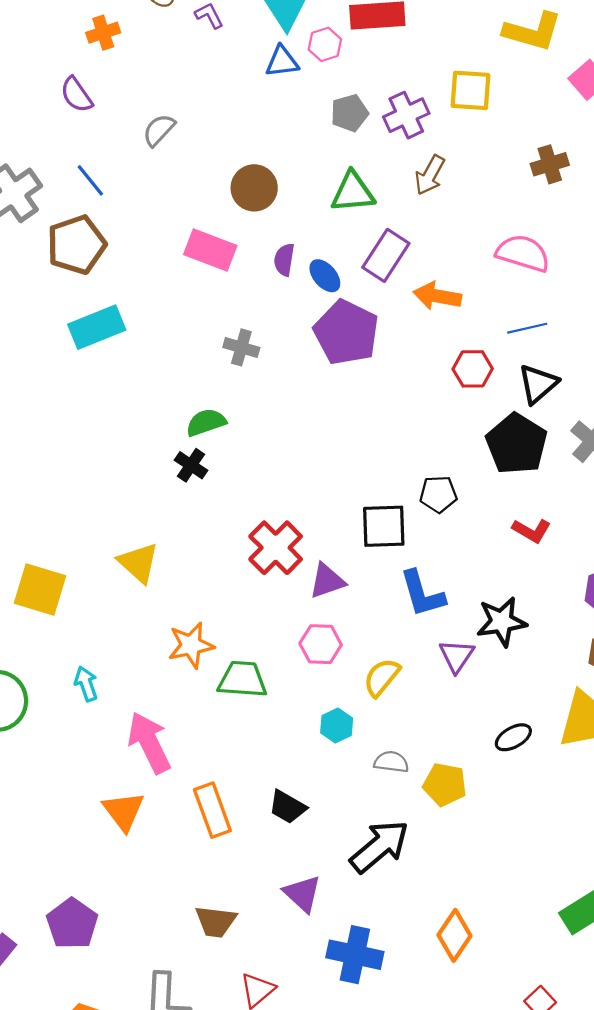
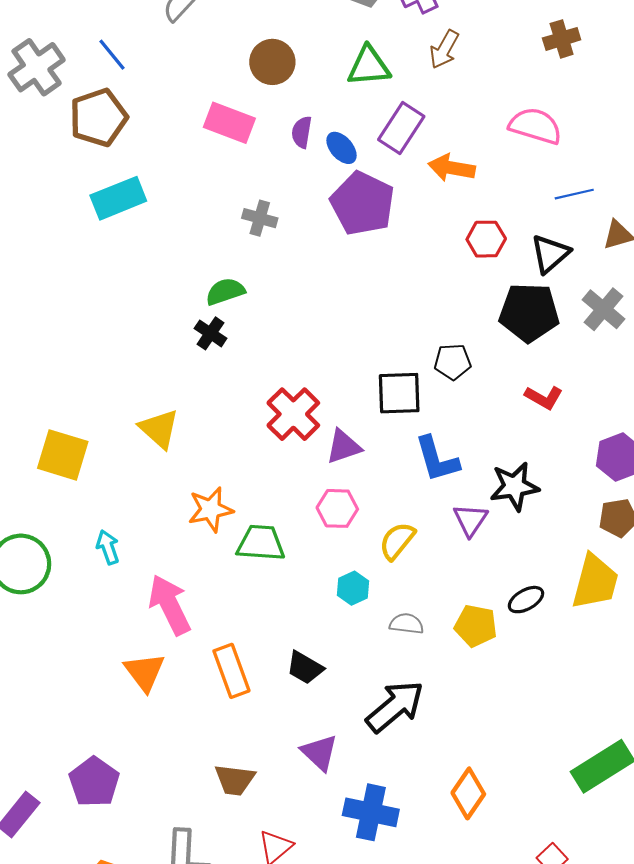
blue line: (527, 328) -> (574, 194), moved
black pentagon: (517, 444) -> (529, 312), turned -30
yellow pentagon: (445, 784) -> (476, 626), moved

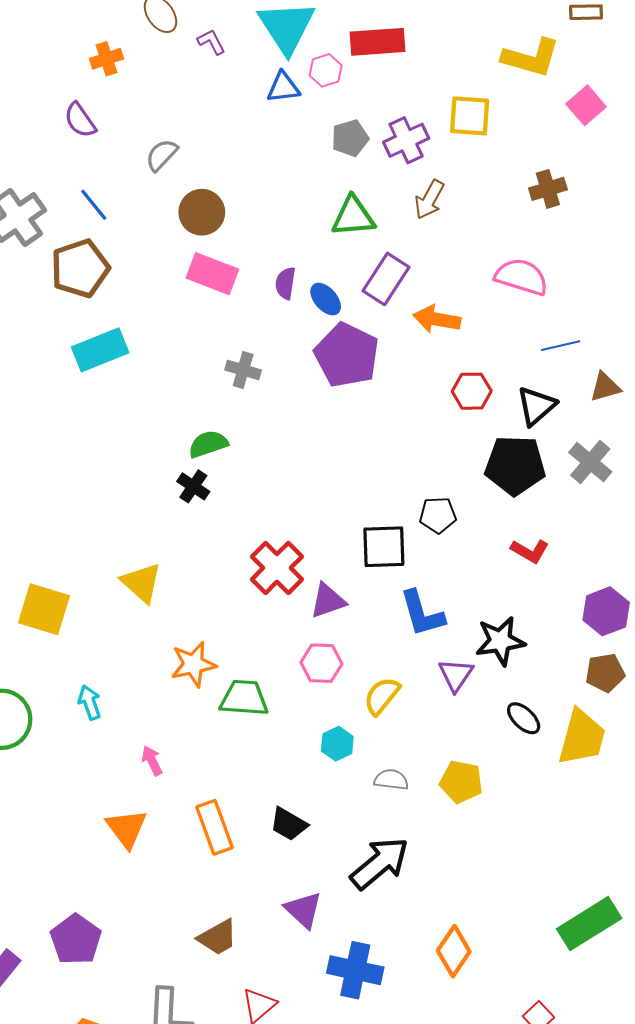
brown circle: (272, 62) -> (202, 212), moved
black ellipse: (526, 600) -> (524, 718), moved, turned 72
pink arrow: (170, 605) -> (152, 761), size x0.5
brown trapezoid: (235, 780) -> (218, 937), turned -36

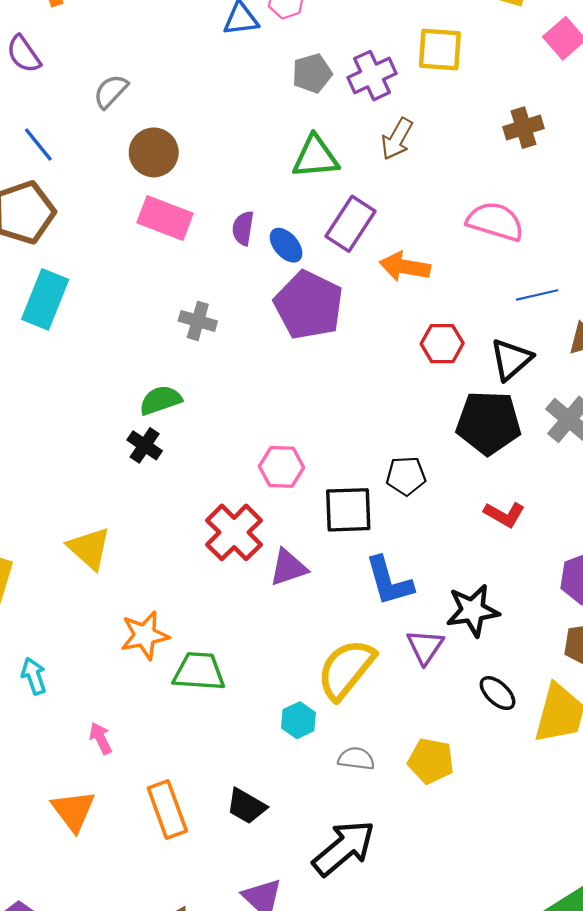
cyan rectangle: (100, 350) -> (45, 299), turned -46
pink hexagon: (321, 663) -> (282, 467), moved
yellow semicircle: (382, 696) -> (346, 669), size x1.5

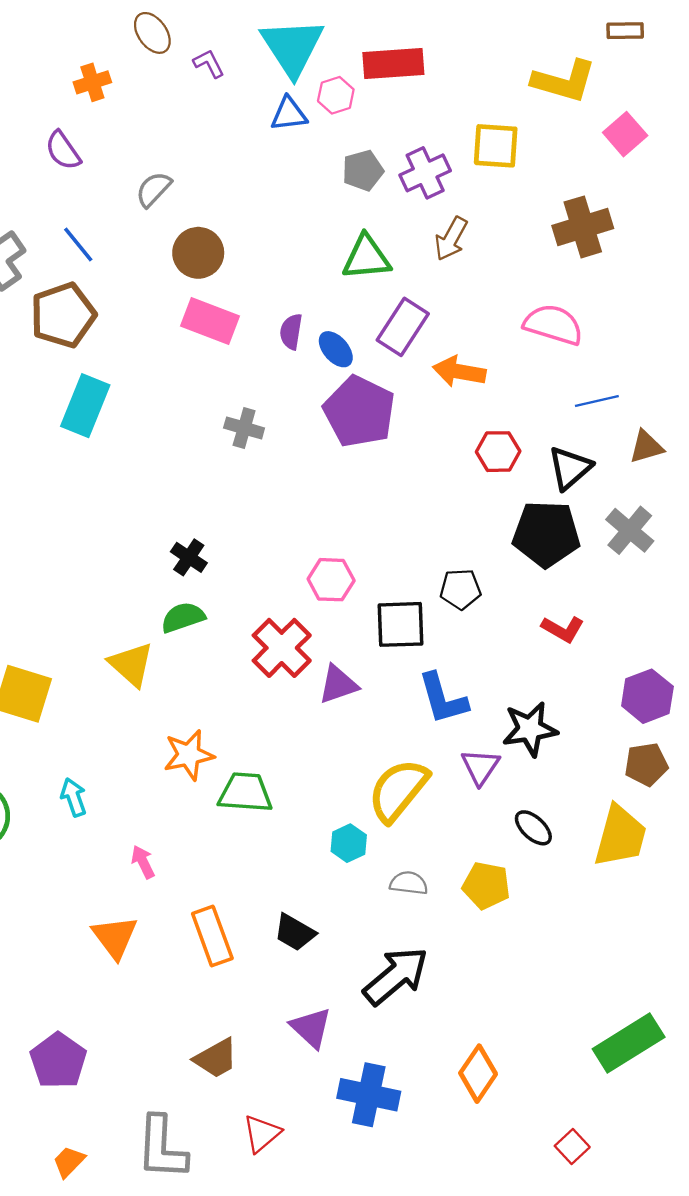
brown cross: (524, 128) -> (583, 227), size x1.4
green semicircle: (160, 400) -> (183, 617), moved
black ellipse: (498, 693) -> (533, 828), moved

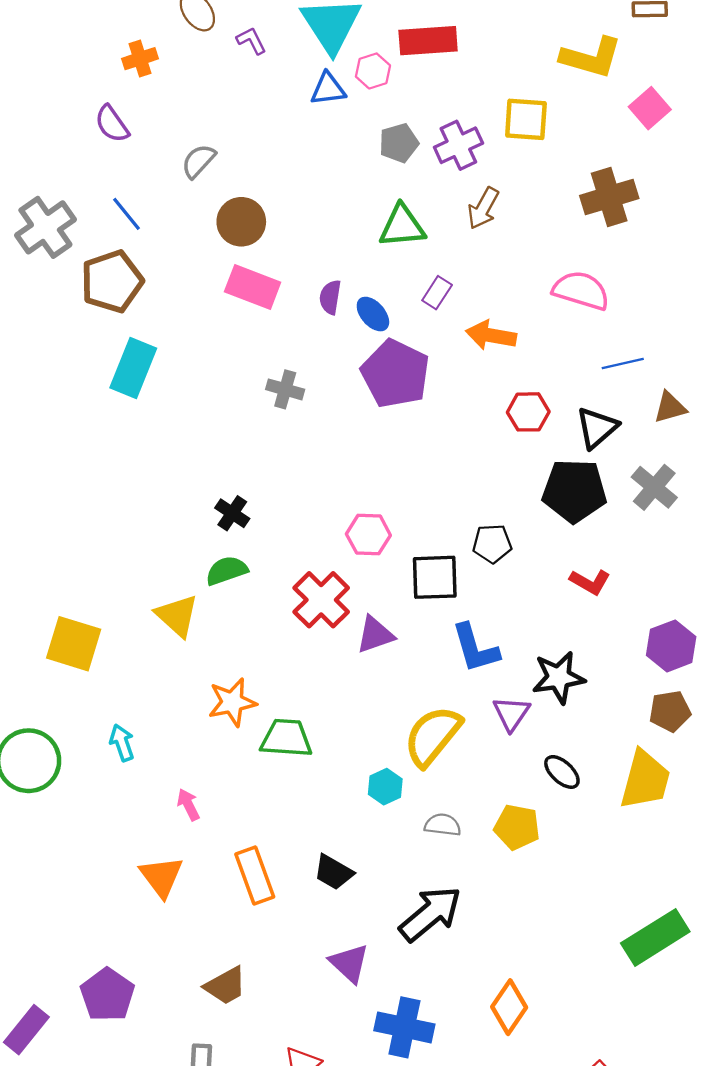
purple rectangle: (403, 327) -> (437, 293), size x0.6
green rectangle: (629, 1043) -> (655, 937), moved
brown trapezoid: (216, 1058) -> (226, 986), moved

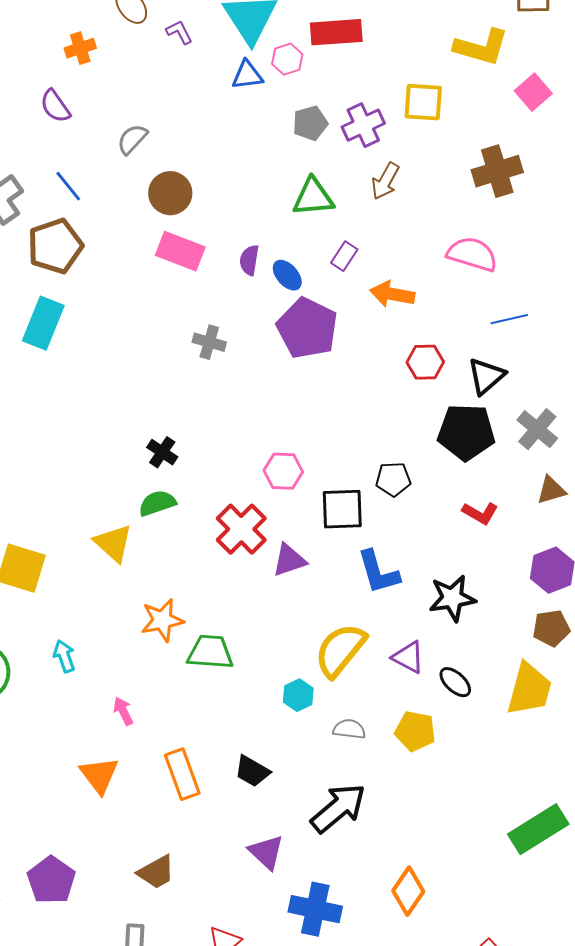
cyan rectangle: (133, 368) -> (43, 323), moved
brown triangle: (670, 407) -> (551, 490), moved
purple triangle: (511, 713) -> (408, 657), moved, turned -36

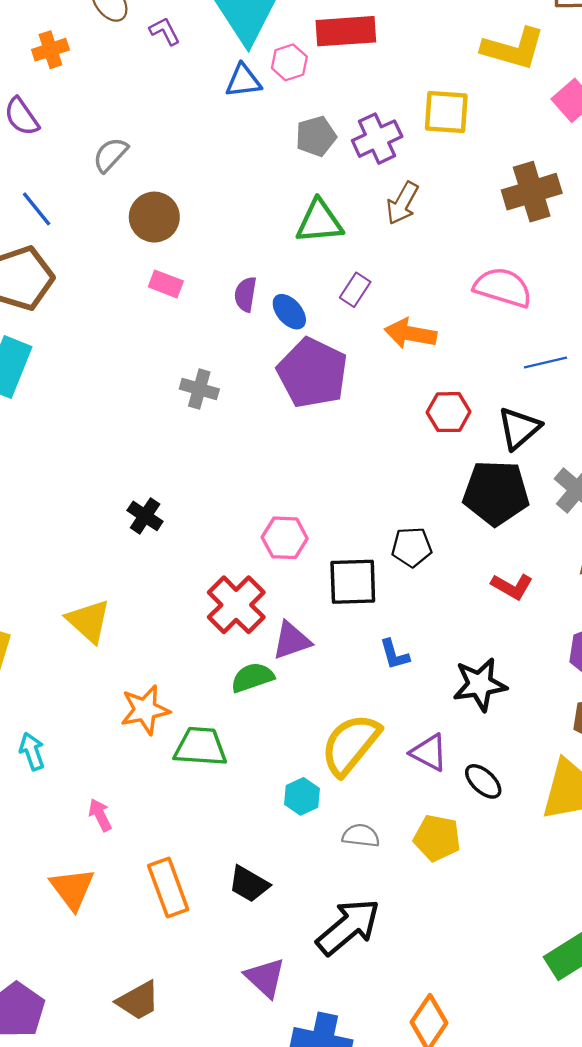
pink rectangle: (180, 251) -> (166, 284), size x0.6
green semicircle: (157, 503) -> (252, 678), moved
blue L-shape: (378, 572) -> (394, 654), size x0.6

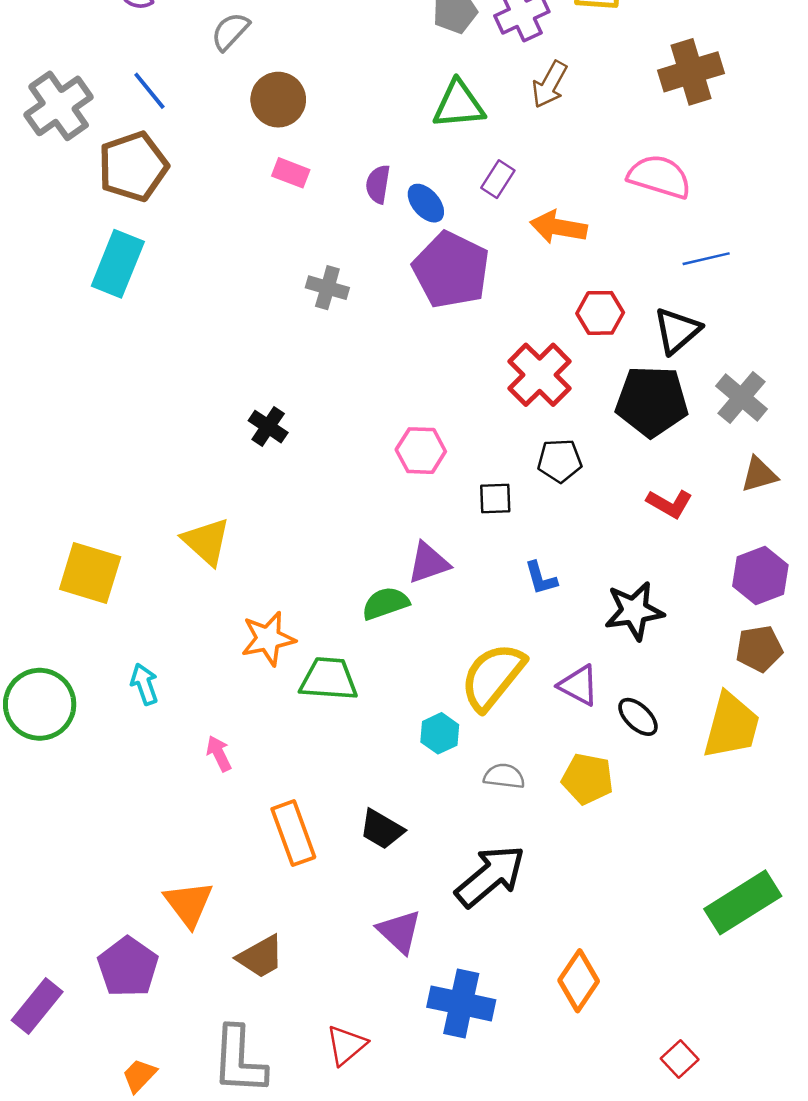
black square: (353, 582) -> (495, 499), size x0.6
red cross: (236, 605) -> (540, 375), moved
orange triangle: (72, 889) -> (189, 904), moved

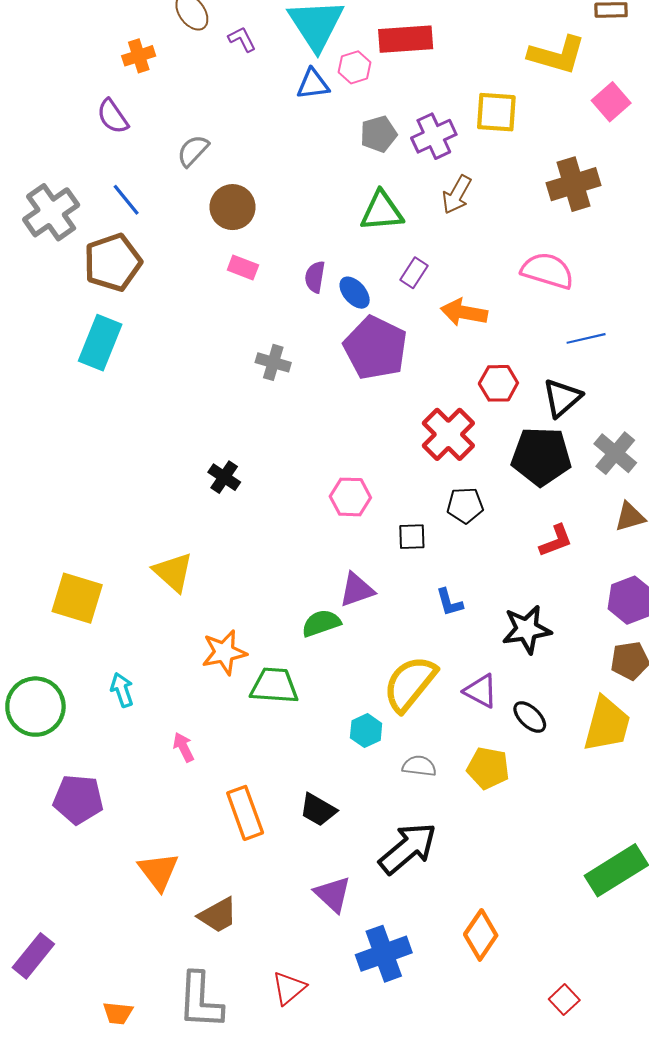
red L-shape: (670, 504) -> (556, 541), turned -51
purple pentagon: (128, 967) -> (78, 799), moved, turned -30
blue cross: (461, 1003) -> (384, 954), turned -32
orange trapezoid: (139, 1075) -> (118, 1013), turned -128

